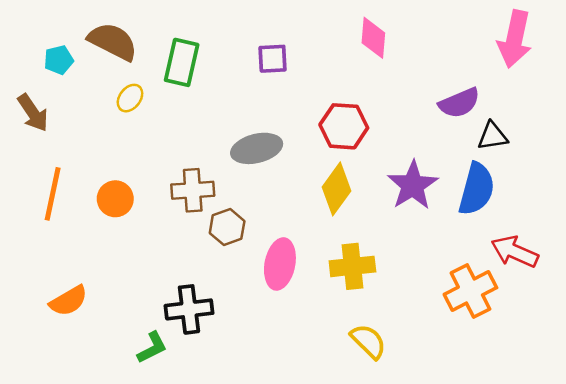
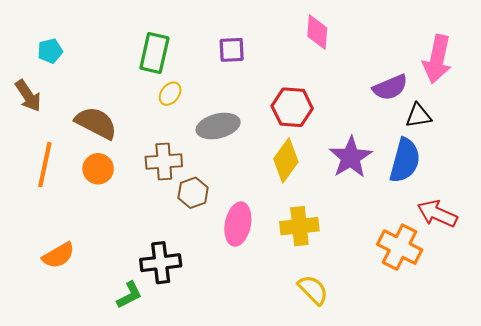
pink arrow: (515, 39) -> (437, 59), moved
brown semicircle: (113, 41) -> (96, 123), moved
yellow ellipse: (130, 98) -> (170, 94), moved
orange cross: (470, 291) -> (400, 247), turned -36

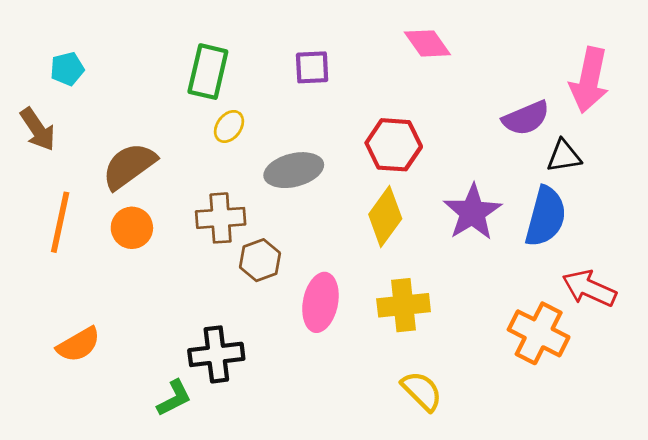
pink diamond: (317, 32) -> (427, 43), turned -40
brown semicircle: (96, 123) -> (129, 166), turned -63

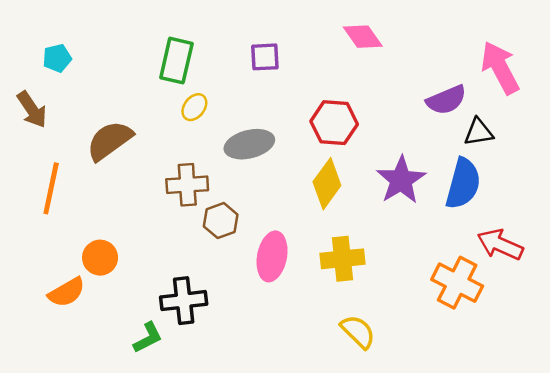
pink arrow: (589, 80) -> (500, 68), turned 140
orange circle: (132, 228) -> (100, 258), moved

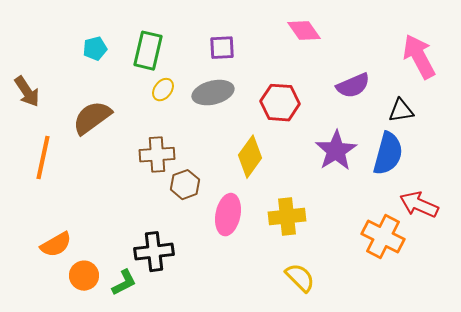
cyan pentagon: (57, 58) -> (95, 49), moved
purple semicircle: (446, 100) -> (353, 86), moved
gray ellipse: (249, 144) -> (213, 93), moved
yellow diamond: (327, 184) -> (250, 157), moved
orange circle: (100, 258) -> (84, 276), moved

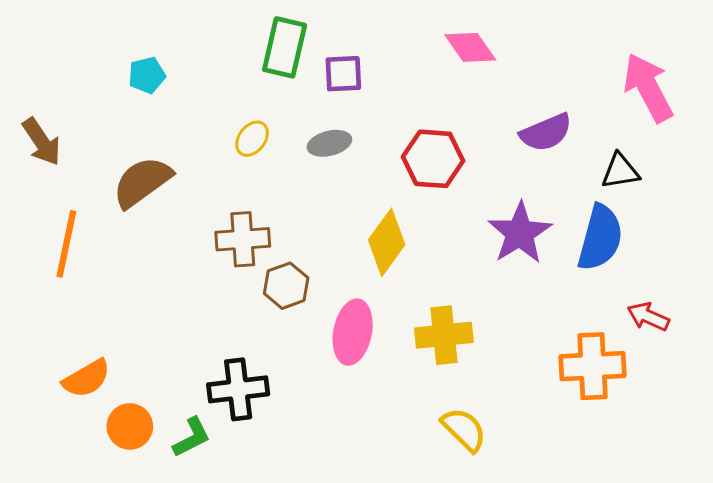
green rectangle: (148, 51) -> (285, 47), moved
gray ellipse: (213, 93) -> (329, 143), size x0.7
red arrow: (419, 205) -> (648, 317), size x0.7
orange cross: (383, 237) -> (592, 366), turned -30

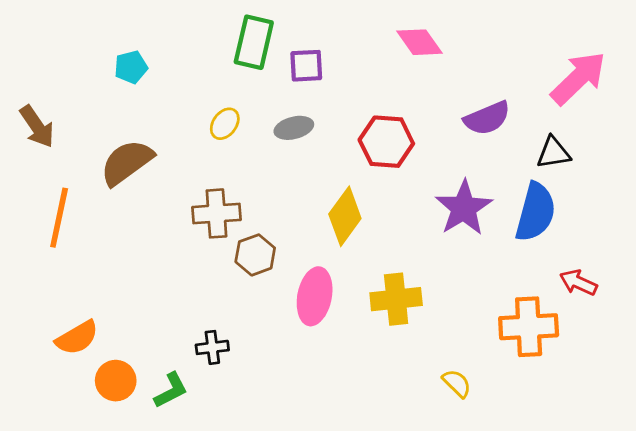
pink arrow: (648, 88) -> (578, 78), turned 74
black cross: (238, 389) -> (212, 347), size x0.6
yellow semicircle: (464, 430) -> (457, 383), moved, size x0.7

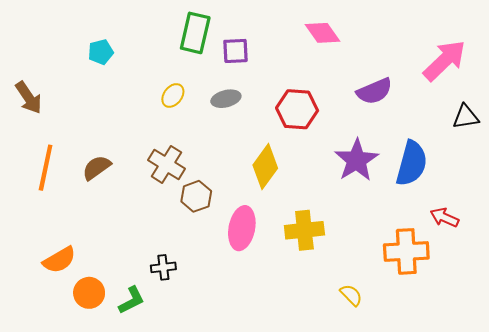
black triangle: (553, 153) -> (466, 117), moved
brown semicircle: (127, 162) -> (96, 168), moved, size x0.7
brown cross: (216, 213) -> (167, 164), turned 36

